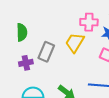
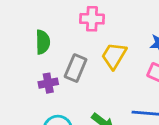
pink cross: (89, 22) -> (92, 19), moved

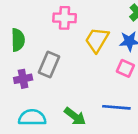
yellow trapezoid: (114, 56) -> (97, 40), moved

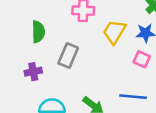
purple cross: (23, 79) -> (33, 72), moved

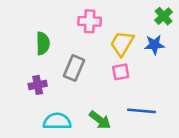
pink square: (142, 59) -> (121, 72), moved, turned -35

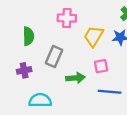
pink square: (121, 72) -> (101, 66), moved
green arrow: (100, 120) -> (75, 78), moved, turned -42

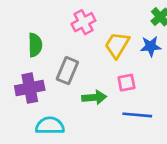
pink cross: (67, 18) -> (83, 22), turned -30
purple cross: (24, 70) -> (30, 88), size x1.5

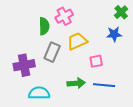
green semicircle: (35, 45) -> (44, 26), moved
yellow trapezoid: (117, 45) -> (77, 41), moved, turned 35
green arrow: (94, 97) -> (76, 83), moved

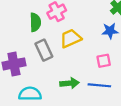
gray rectangle: (52, 52) -> (44, 50), turned -48
pink square: (96, 61) -> (104, 61), moved

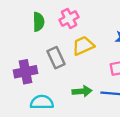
green semicircle: (35, 22) -> (39, 22), moved

